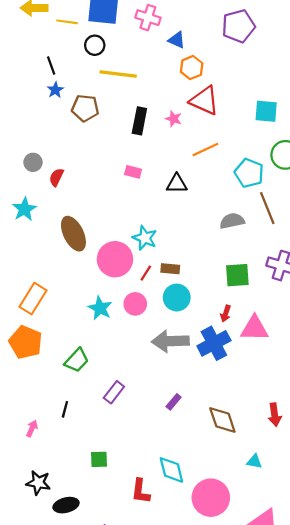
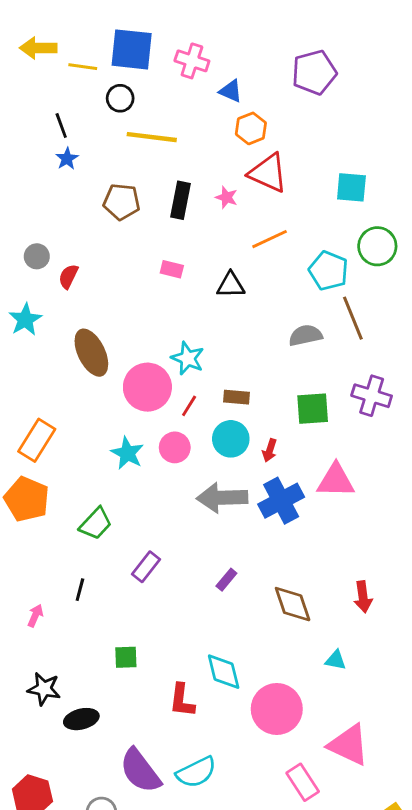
brown pentagon: (85, 108) -> (122, 202), moved
brown rectangle: (170, 269) -> (237, 397), moved
red arrow: (226, 313) -> (270, 450), moved

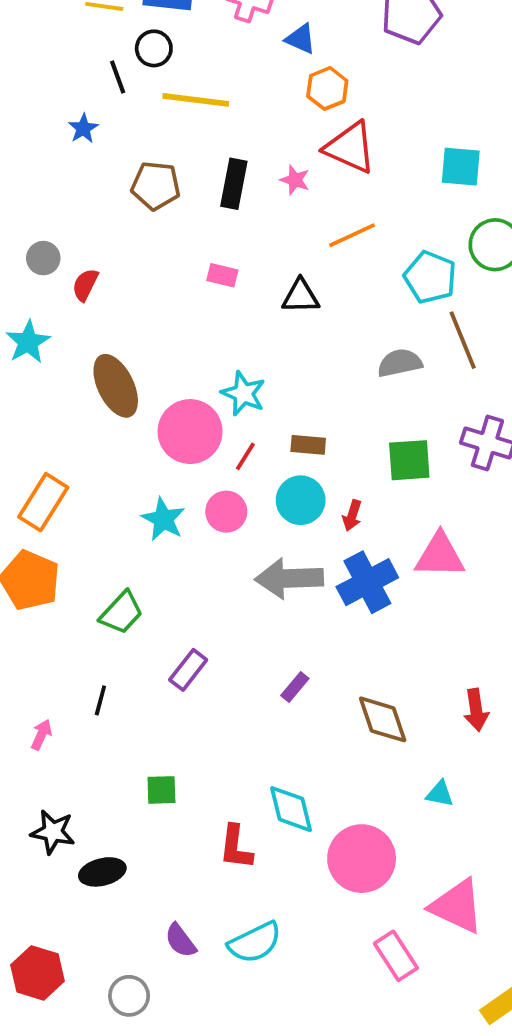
black line: (61, 126) -> (118, 77), moved
purple semicircle: (140, 771) -> (181, 941), size x0.6

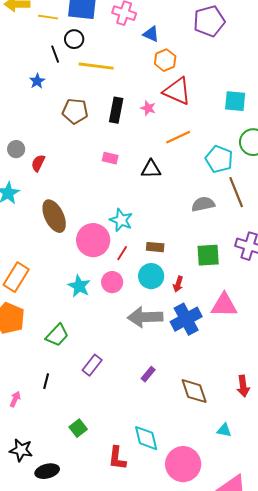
green square: (161, 790) -> (78, 428), turned -36

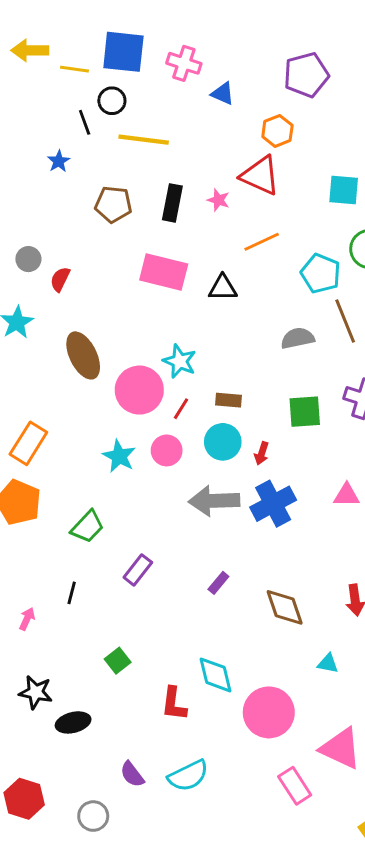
orange hexagon: (165, 60) -> (277, 131), moved
pink rectangle: (110, 158) -> (164, 272), size x2.0
pink triangle: (224, 305) -> (347, 495), moved, size x0.7

